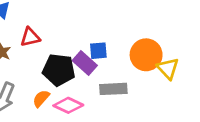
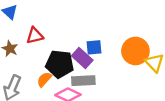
gray rectangle: (113, 89) -> (83, 81), moved
orange semicircle: (41, 98) -> (44, 79), moved

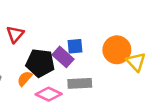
red triangle: (35, 36) -> (15, 34), turned -36
gray rectangle: (83, 81) -> (80, 83), moved

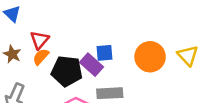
yellow triangle: (136, 62) -> (188, 55), moved
orange semicircle: (25, 79) -> (41, 57), moved

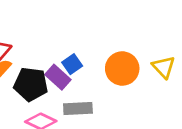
blue square: (105, 53) -> (72, 64), turned -30

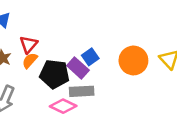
gray rectangle: (78, 109) -> (82, 91), moved

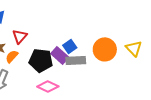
orange semicircle: (30, 60) -> (12, 56), moved
gray rectangle: (82, 91) -> (76, 60), moved

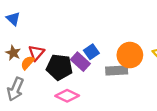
red triangle: (20, 36) -> (36, 53), moved
gray rectangle: (76, 60) -> (117, 70), moved

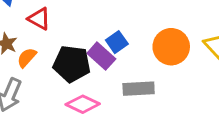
red triangle: (36, 53) -> (39, 19), moved, turned -42
gray rectangle: (117, 70) -> (139, 89), moved

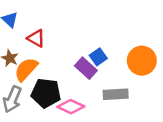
orange semicircle: (27, 58) -> (26, 69), size x1.5
black pentagon: (72, 64) -> (46, 93), moved

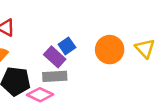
gray rectangle: (116, 94) -> (55, 76), moved

